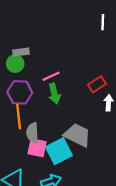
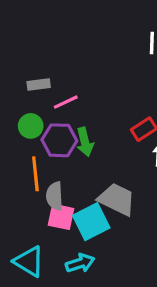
green circle: (15, 64) -> (31, 126), moved
pink line: (51, 76) -> (66, 102), moved
purple hexagon: (20, 92) -> (59, 140), moved

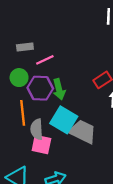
cyan square: (91, 222) -> (64, 120), moved, turned -32

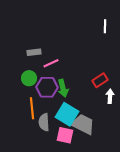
pink square: (41, 145) -> (65, 135), moved

